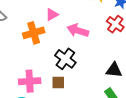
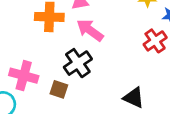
pink arrow: (78, 30) -> (90, 30), moved

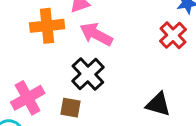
pink cross: (24, 76) -> (28, 98), turned -36

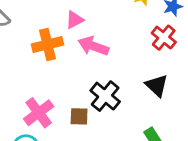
black cross: (88, 74) -> (105, 96), moved
black triangle: (158, 104) -> (157, 86), moved, turned 35

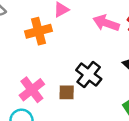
pink arrow: (93, 46) -> (106, 23), moved

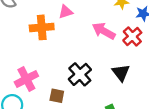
brown square: (67, 92) -> (57, 96), moved

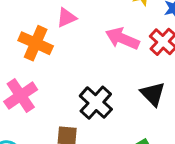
orange cross: (42, 27) -> (36, 43), turned 35
pink cross: (26, 79) -> (21, 96), moved

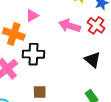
black cross: (96, 103) -> (33, 54), moved, turned -35

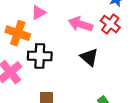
black triangle: (93, 60) -> (89, 57), moved

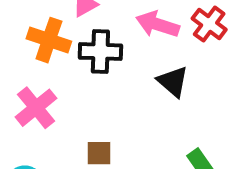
black cross: (40, 56) -> (100, 52), moved

